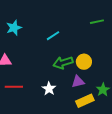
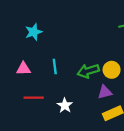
cyan line: (53, 36) -> (55, 66), moved, turned -64
white star: (49, 89) -> (65, 105), moved

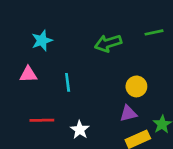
pink triangle: (24, 69) -> (28, 74), moved
green arrow: (88, 71) -> (108, 43), moved

